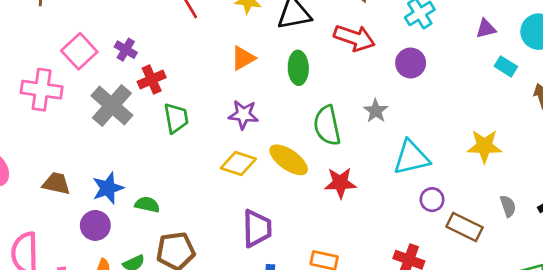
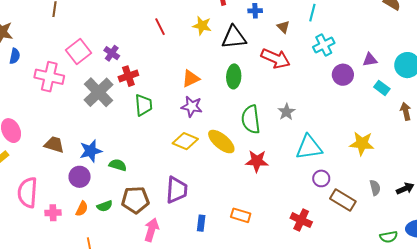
orange triangle: (243, 58) -> (191, 79), moved
purple circle: (411, 63) -> (343, 75), moved
purple trapezoid: (257, 228) -> (177, 190), moved

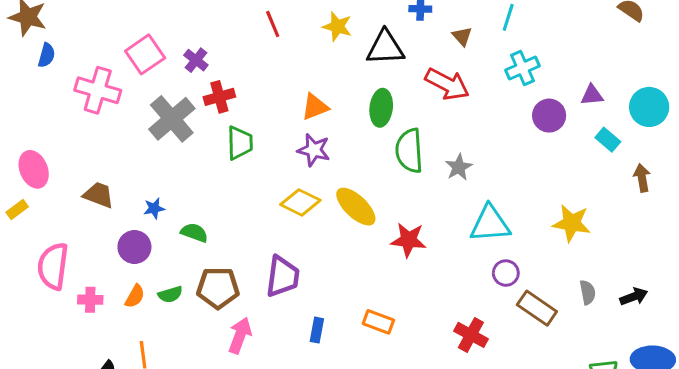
green semicircle: (251, 119) -> (409, 151), moved
blue star: (91, 151) -> (154, 208), size x0.6

